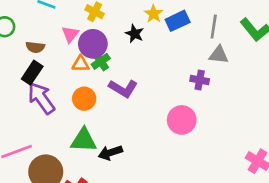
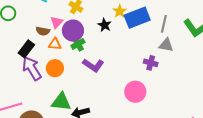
blue rectangle: (178, 21) -> (137, 18), size x1.4
brown semicircle: (35, 47) -> (43, 31), moved
orange triangle: (81, 64) -> (55, 44), moved
orange circle: (84, 99) -> (55, 68), moved

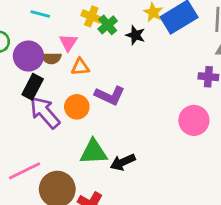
purple circle: (73, 31) -> (28, 56), moved
orange triangle: (55, 44) -> (80, 67), moved
green cross: (78, 44) -> (108, 25), moved
purple L-shape: (93, 65) -> (110, 95), moved

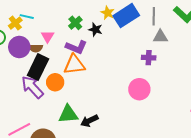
yellow cross: (91, 16) -> (15, 23), moved, turned 32
orange triangle: (80, 67) -> (74, 65), moved, size x1.6
black rectangle: (33, 87) -> (38, 67), moved, size x1.4
purple L-shape: (110, 95) -> (76, 47), moved

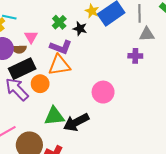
black rectangle: (38, 67) -> (22, 69), turned 40
pink circle: (139, 89) -> (103, 92), moved
black arrow: (89, 121) -> (76, 122), size x1.4

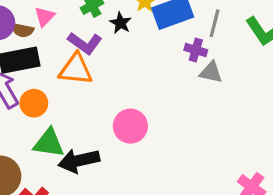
gray triangle: (147, 34) -> (211, 72), moved
purple cross: (135, 56) -> (196, 50), moved
orange circle: (40, 84) -> (34, 103), moved

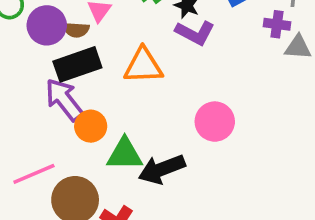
purple L-shape: (85, 43) -> (195, 33), moved
orange circle: (34, 103) -> (91, 126), moved

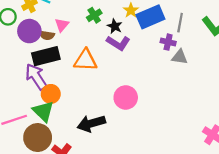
green triangle: (125, 154) -> (43, 111), moved, turned 40

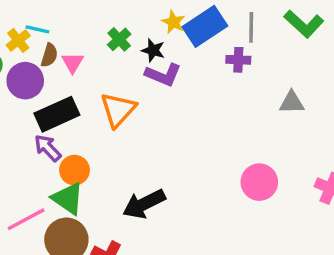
brown semicircle: (47, 35) -> (49, 55), moved, turned -72
gray triangle: (180, 57) -> (292, 103), moved
orange triangle: (85, 60) -> (118, 110), turned -40
purple arrow: (36, 77) -> (48, 148), size x0.7
pink circle: (126, 97) -> (259, 182), moved

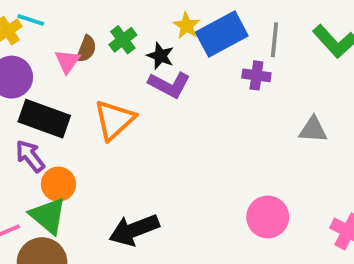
brown semicircle: (49, 55) -> (86, 49), moved
black rectangle: (57, 114) -> (44, 119), turned 39

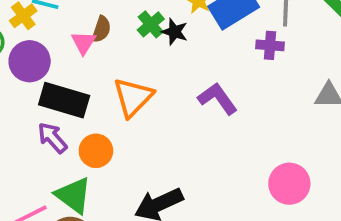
green cross: (123, 40) -> (151, 24), moved
purple L-shape: (169, 85) -> (218, 99), moved, turned -150
orange circle: (58, 184) -> (96, 151), moved

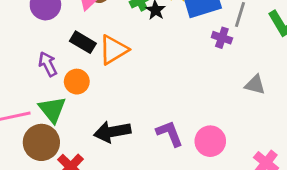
purple L-shape: (218, 99) -> (170, 133), moved
black rectangle: (64, 100) -> (83, 42), moved, size x0.7

